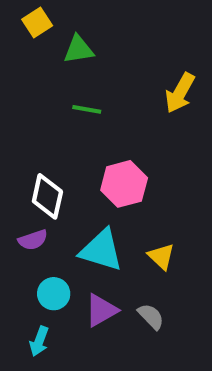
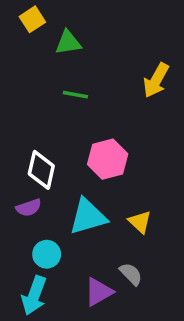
cyan triangle: (101, 250) -> (88, 217), turned -33
purple triangle: (101, 310) -> (99, 292), moved
cyan arrow: (39, 341) -> (34, 295), size x1.5

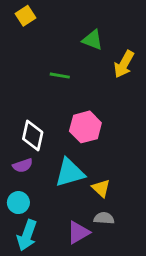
green triangle: (68, 43) -> (93, 40), moved, turned 30
yellow triangle: (140, 222) -> (101, 188), moved
cyan circle: (47, 254) -> (18, 203), moved
gray semicircle: (131, 274) -> (104, 218), turned -42

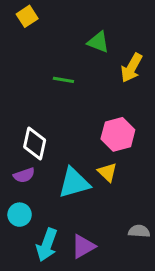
pink hexagon: (85, 127) -> (118, 134), moved
yellow triangle: (101, 188) -> (107, 172), moved
gray semicircle: (104, 218) -> (139, 231), moved
cyan arrow: (27, 235) -> (47, 245), moved

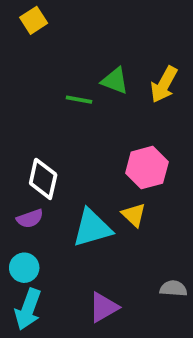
green triangle: (98, 42) -> (115, 81), moved
cyan arrow: (47, 245) -> (28, 309), moved

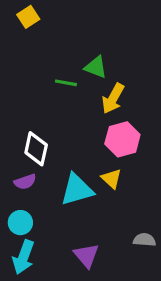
yellow arrow: (164, 85) -> (113, 99), moved
purple triangle: (104, 307) -> (86, 256), turned -40

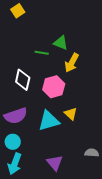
pink hexagon: (122, 139) -> (54, 87), moved
white diamond: (36, 149) -> (23, 80), moved
purple semicircle: (25, 182) -> (16, 116), size x1.6

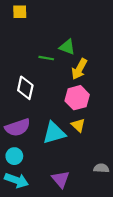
yellow square: (18, 11) -> (20, 12), turned 32
pink hexagon: (54, 87) -> (77, 98), moved
cyan arrow: (15, 164) -> (17, 180), turned -90

